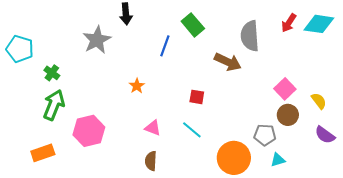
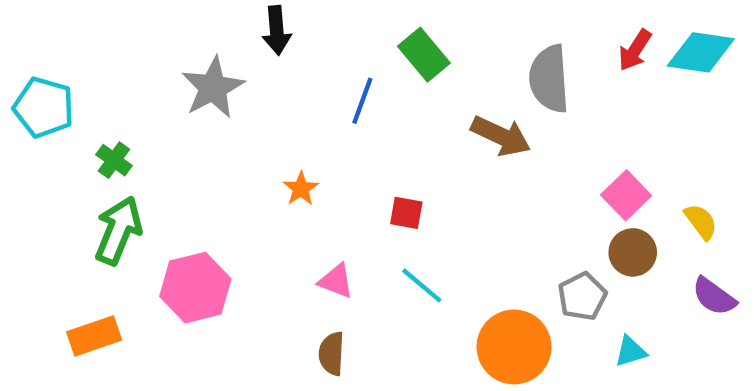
red square: (197, 97) -> (406, 213), moved
gray pentagon: (265, 135) -> (582, 296), turned -30
cyan triangle: (278, 160) -> (631, 351), moved

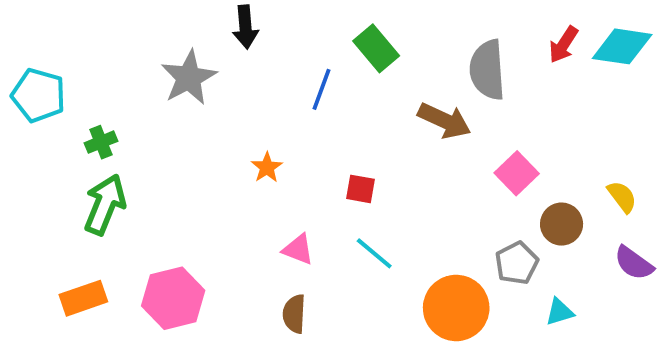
green cross: (114, 160) -> (101, 142), turned 32
pink square: (626, 195) -> (517, 173), moved
pink hexagon: (195, 288) -> (173, 298), moved

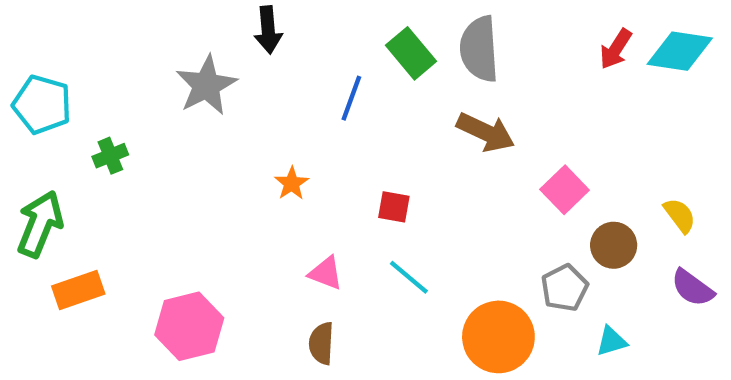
gray semicircle: (487, 70) -> (479, 49), moved
green arrow: (105, 205) -> (40, 224), moved
orange rectangle: (83, 298) -> (78, 290), moved

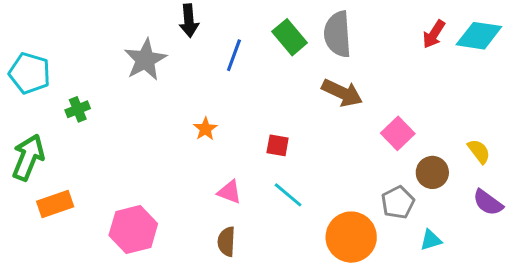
blue line: (351, 98) -> (234, 55), moved

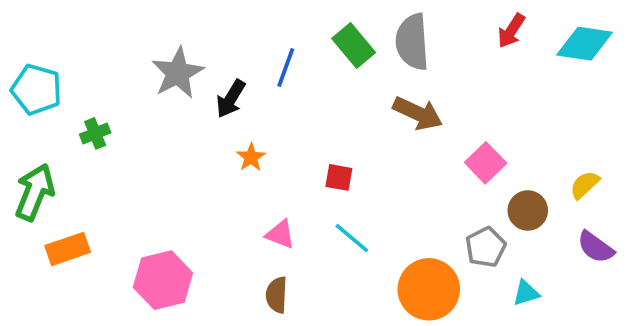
black arrow: (189, 21) -> (231, 99), moved, turned 36
red arrow: (434, 34) -> (511, 31), moved
yellow semicircle: (479, 151) -> (585, 185), turned -96

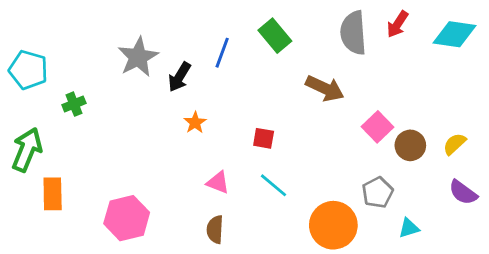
gray semicircle: (412, 42) -> (353, 33), moved
brown circle: (528, 210) -> (410, 145), moved
orange rectangle: (68, 249) -> (53, 194), turned -72

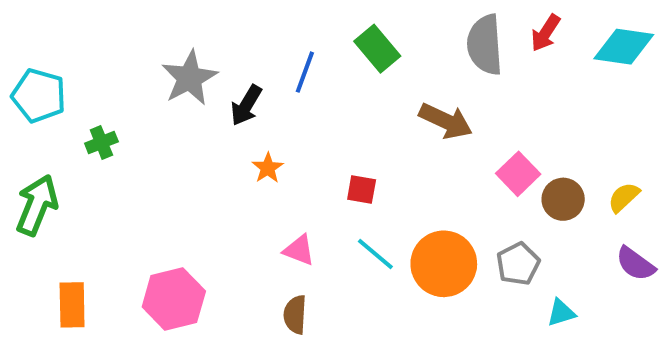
orange rectangle: (53, 194) -> (72, 305), moved
orange circle: (333, 225) -> (444, 264), moved

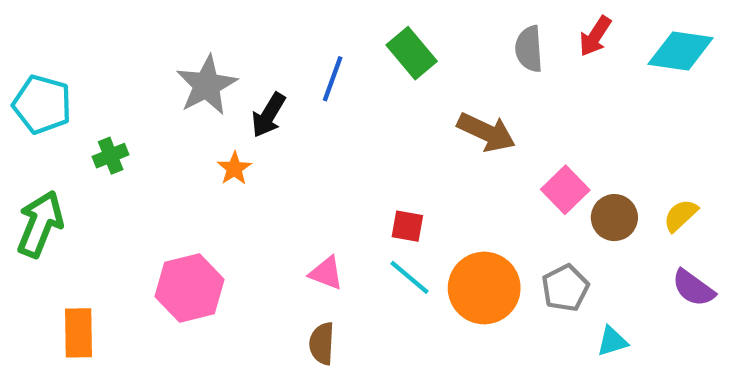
gray semicircle: (485, 45) -> (529, 49), size x0.7
orange star: (268, 168) -> (234, 168), moved
red square: (362, 189) -> (407, 226), moved
pink hexagon: (174, 299) -> (190, 288), moved

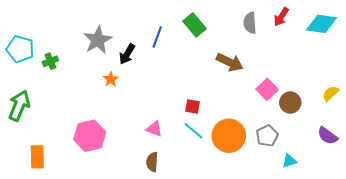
green cross: (111, 156) -> (50, 61), moved
yellow semicircle: (681, 215) -> (331, 93), moved

